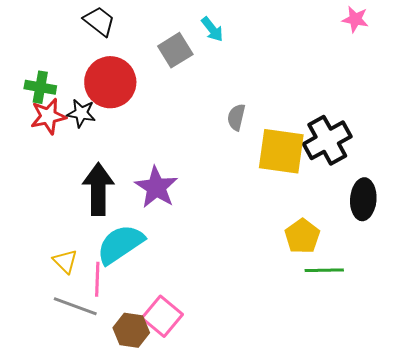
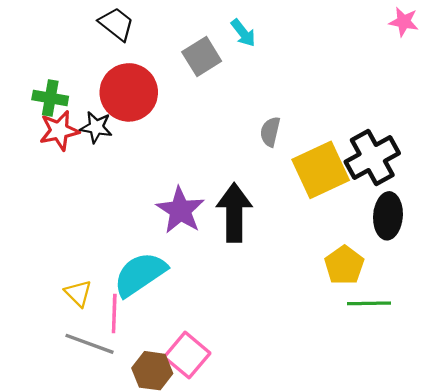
yellow square: (281, 151) -> (321, 170), turned -33
black arrow: (98, 189) -> (234, 212), moved
black ellipse: (363, 199) -> (388, 216), moved

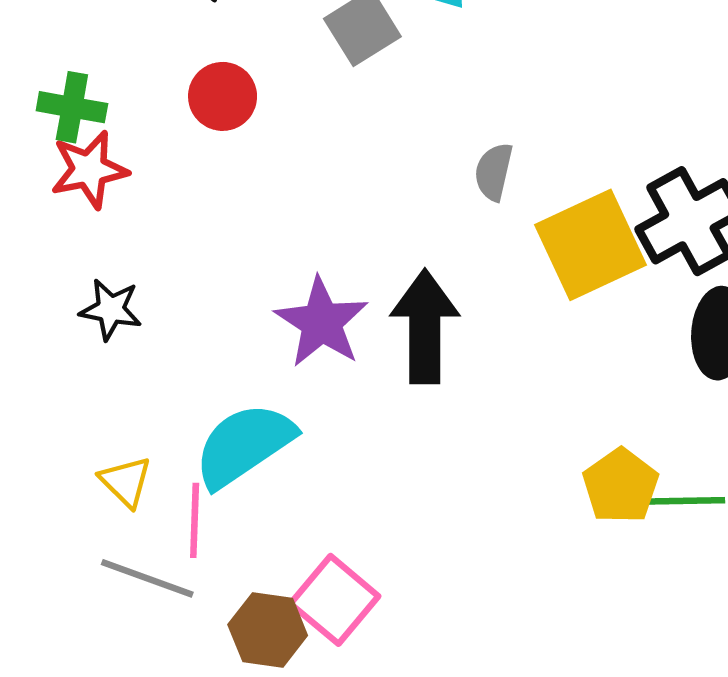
red circle: (129, 92) -> (223, 96), size x0.6
black star: (96, 127) -> (111, 309), moved
yellow pentagon: (344, 265) -> (621, 486), moved

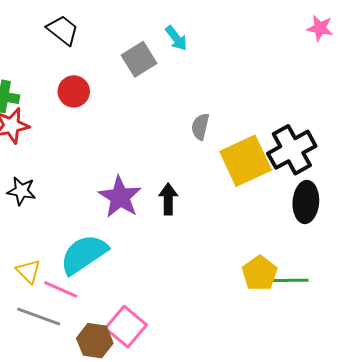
black arrow: (425, 327) -> (168, 199), size x0.6
pink line: (195, 520) -> (61, 289), turned -68

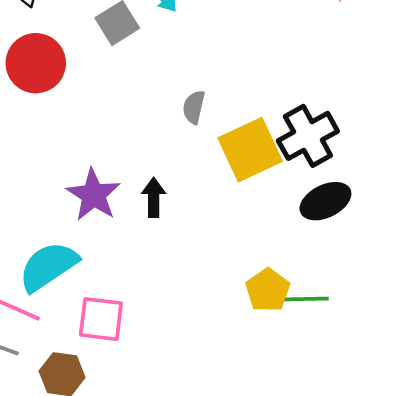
red circle: (74, 91) -> (36, 63), size x1.5
black ellipse: (306, 202) -> (325, 201), turned 60
pink square: (126, 327) -> (101, 319), moved, turned -33

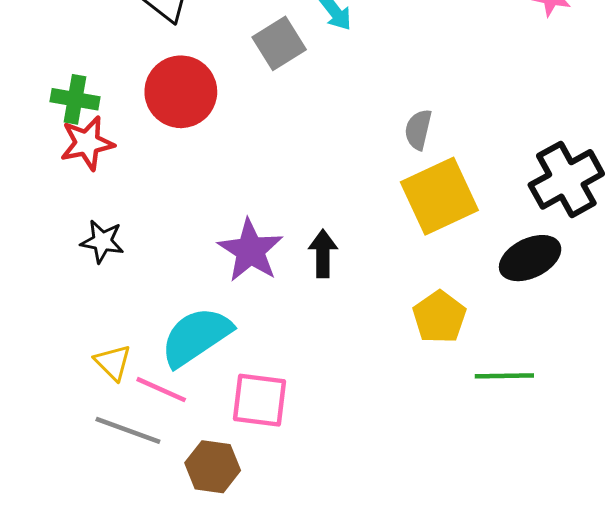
gray semicircle: (194, 107) -> (418, 130), moved
black cross: (308, 136) -> (566, 179), moved
yellow pentagon: (268, 290) -> (439, 317), moved

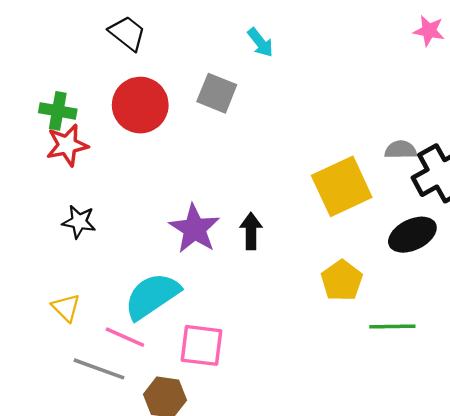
gray square: (279, 43) -> (217, 93), moved, turned -36
gray semicircle: (418, 130) -> (401, 150), moved, turned 76
yellow triangle: (113, 362) -> (66, 308), moved

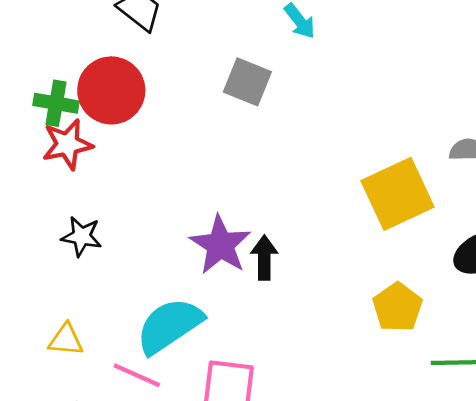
red circle: (140, 105) -> (111, 90), moved
black arrow: (251, 231) -> (264, 258), moved
yellow triangle: (66, 308) -> (66, 340), turned -40

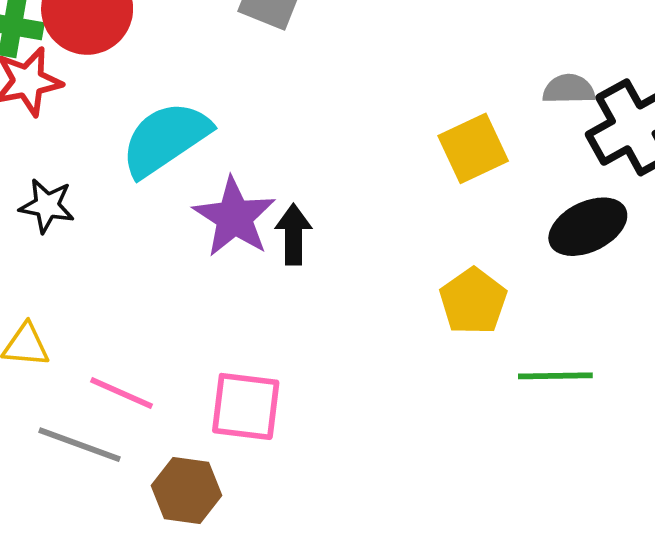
yellow square: (397, 194) -> (473, 148), size x0.7
cyan semicircle: (169, 326) -> (165, 139), moved

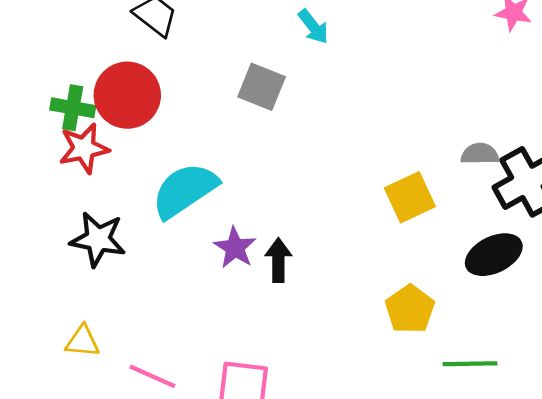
black star: (47, 206) -> (98, 239), size x1.4
purple star: (234, 217) -> (235, 248), size x0.7

